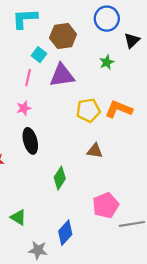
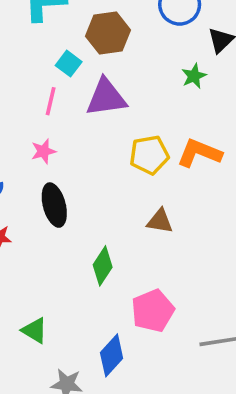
green star: (107, 62) -> (194, 76), moved
pink pentagon: (106, 205) -> (153, 311), moved

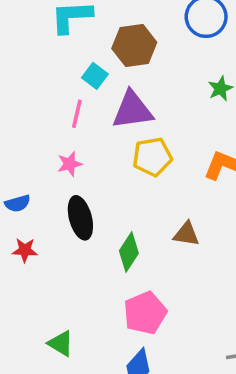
yellow pentagon: (149, 155) -> (152, 157), moved
green diamond: (103, 266) -> (129, 252), moved
pink pentagon: (153, 311) -> (145, 313), moved

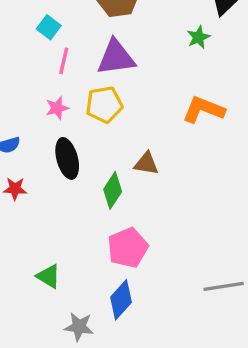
cyan square: (95, 76) -> (49, 27), moved
yellow pentagon: (152, 157) -> (104, 105), moved
brown triangle: (186, 234) -> (146, 163), moved

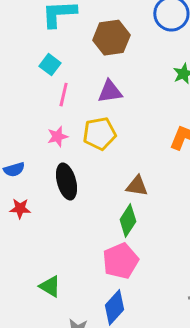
purple triangle: (116, 57) -> (110, 92), size x0.7
green diamond: (113, 190) -> (128, 220), moved

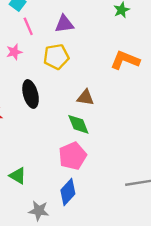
pink line: (64, 95) -> (28, 26), turned -36
pink star: (58, 137) -> (14, 52), moved
green diamond: (128, 220) -> (78, 124), turned -55

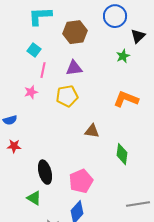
pink line: (28, 26) -> (43, 70), turned 35
black ellipse: (31, 94) -> (45, 172), moved
green diamond: (78, 124) -> (122, 154), moved, turned 30

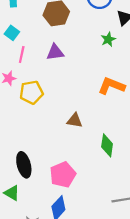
yellow pentagon: (67, 96) -> (31, 92), moved

